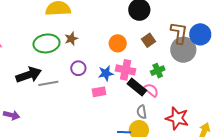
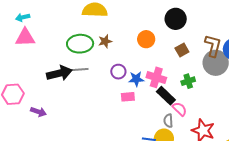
orange circle: (118, 43) -> (146, 39), moved
purple circle: (78, 68) -> (118, 72), moved
gray line: (48, 83) -> (78, 70), moved
pink semicircle: (151, 90) -> (180, 109), moved

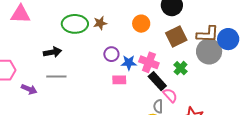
brown L-shape: (213, 46) -> (208, 34), turned 75
brown square: (182, 50) -> (176, 37), size x1.5
gray line: (78, 70) -> (56, 77), moved
black arrow: (59, 73) -> (52, 52), size x0.7
green cross: (188, 81) -> (181, 68), turned -32

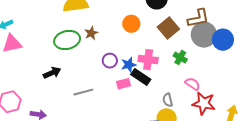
blue circle: (228, 39) -> (223, 40), moved
gray line: (56, 77) -> (83, 92), moved
black rectangle: (157, 81) -> (141, 77), moved
pink semicircle: (170, 95) -> (192, 84), moved

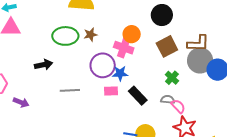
pink cross: (148, 60) -> (124, 48), moved
purple circle: (110, 61) -> (103, 65), size x1.6
black rectangle: (141, 77) -> (138, 96), moved
gray semicircle: (168, 100) -> (168, 100), moved, turned 96

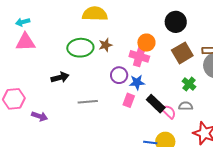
purple circle: (103, 65) -> (119, 75), size x0.7
pink rectangle: (111, 91) -> (129, 100), turned -64
pink semicircle: (178, 106) -> (169, 112), moved

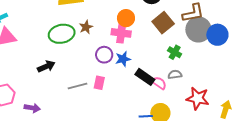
pink rectangle: (129, 100) -> (99, 83), moved

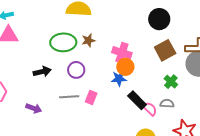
orange circle: (126, 18) -> (125, 67), moved
purple circle: (104, 55) -> (76, 70), moved
purple arrow: (32, 108) -> (34, 108), moved

